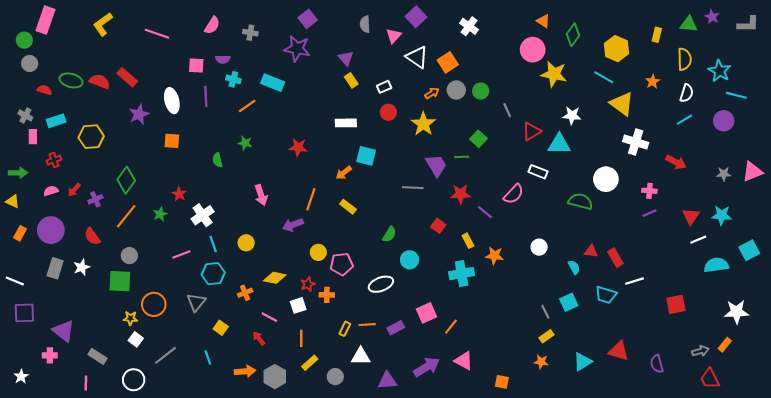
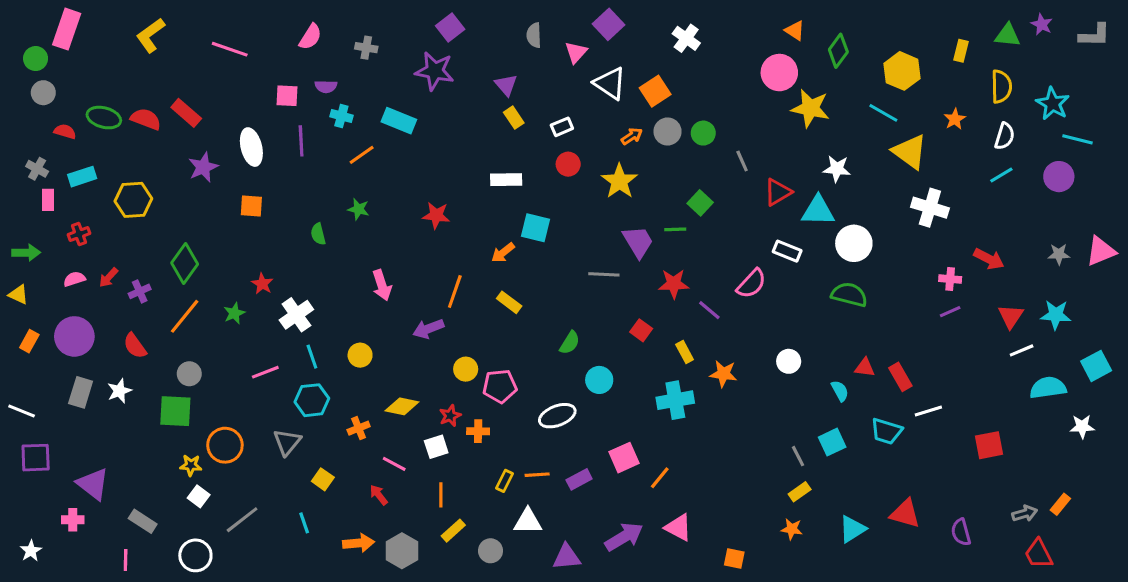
red arrow: (676, 162) -> (989, 259), moved
white circle: (606, 179) -> (854, 243), moved
white star: (736, 312) -> (1082, 427), moved, size x0.7

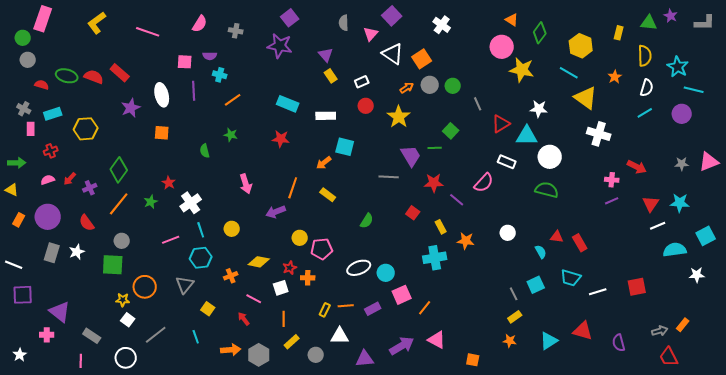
cyan rectangle: (399, 121) -> (288, 104), moved
cyan circle: (599, 380) -> (386, 273), moved
white line: (928, 411) -> (598, 292), moved

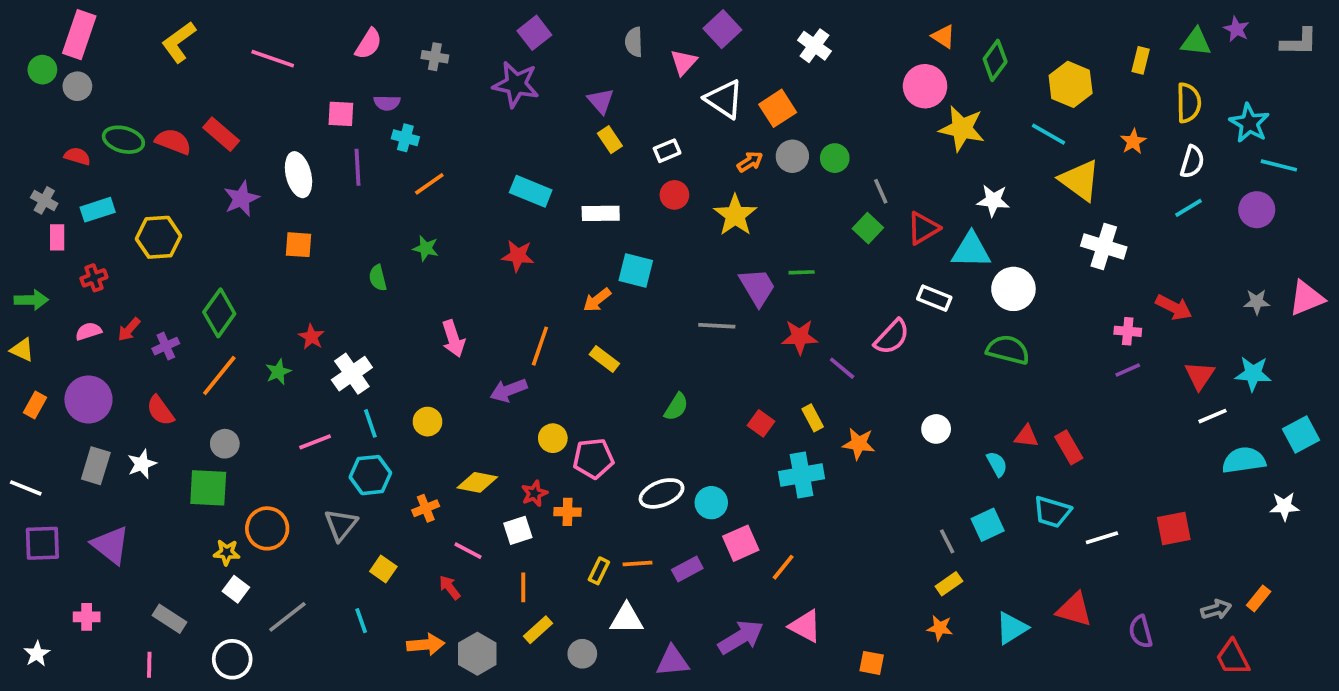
gray circle: (28, 60) -> (77, 86), moved
green square: (451, 131) -> (868, 228), moved
red square: (413, 213) -> (761, 423), moved
purple triangle: (60, 312) -> (111, 545), moved

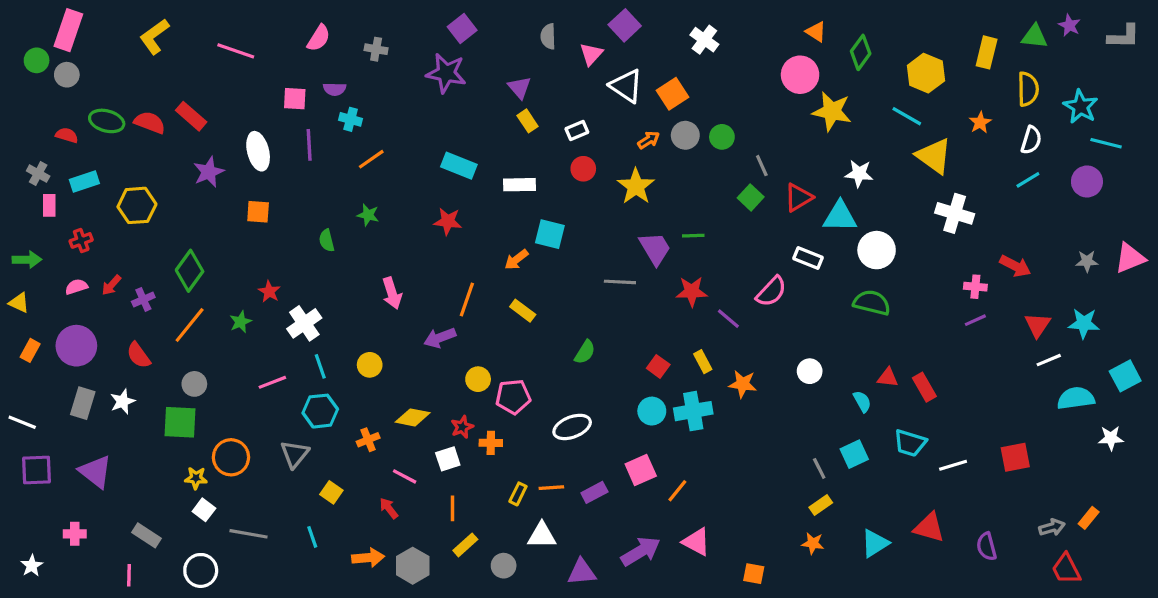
yellow rectangle: (1141, 60) -> (987, 52), size x1.4
cyan circle: (711, 503) -> (652, 411), moved
gray line: (287, 617) -> (249, 534), turned 48

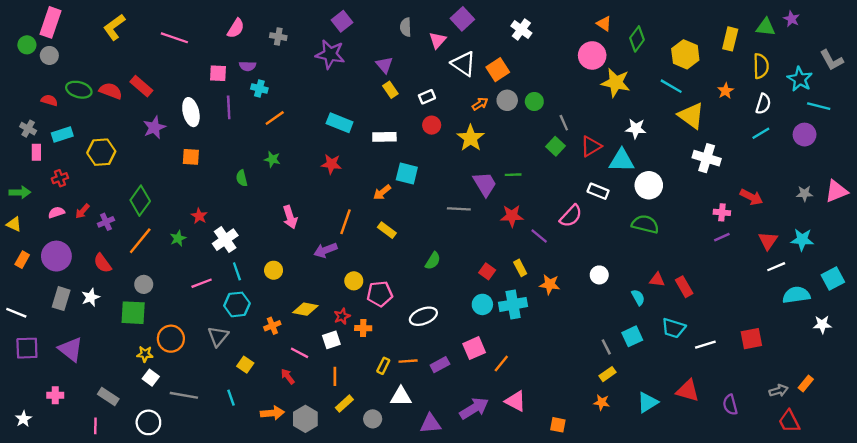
gray L-shape: (1124, 36) -> (832, 60), moved, turned 60

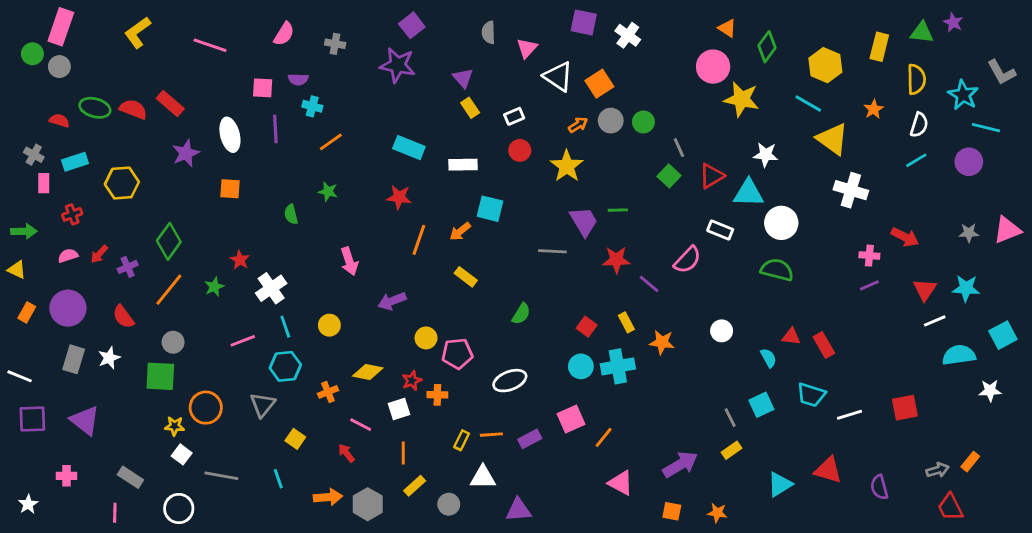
purple square: (462, 19) -> (584, 23), moved, turned -35
orange line: (346, 222) -> (419, 240), moved
orange star: (602, 402) -> (717, 513), moved
purple arrow: (474, 408) -> (680, 464), moved

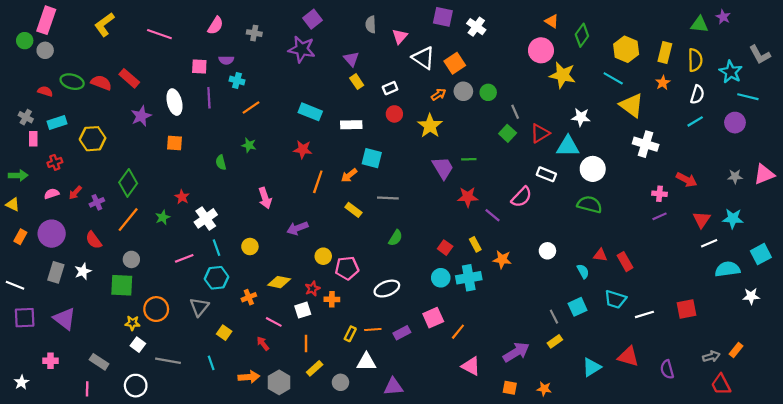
yellow rectangle: (879, 47) -> (665, 52), moved
gray line: (552, 251) -> (388, 198), moved

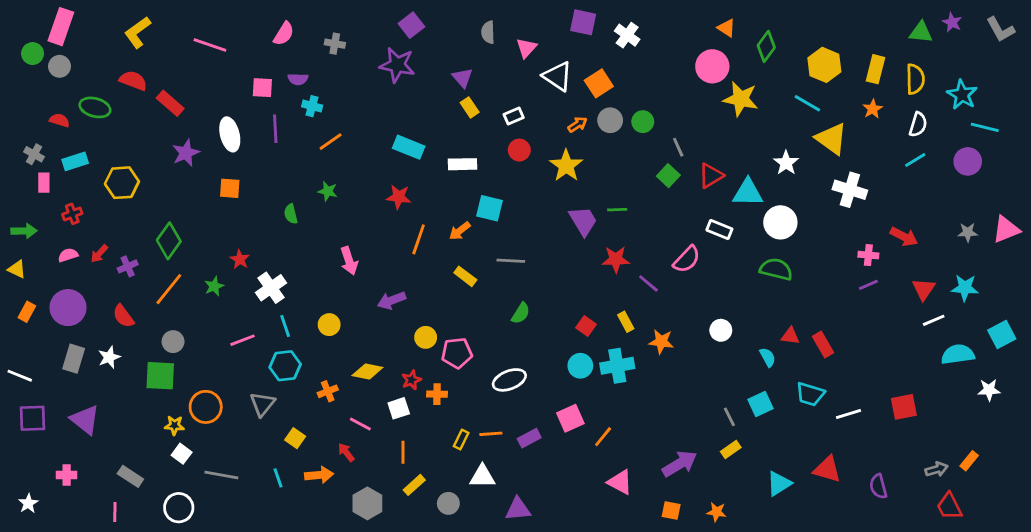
gray L-shape: (760, 55) -> (1000, 29), moved
red semicircle: (101, 83) -> (133, 81), moved
white star: (581, 117) -> (786, 163), moved, turned 30
orange arrow: (249, 377) -> (319, 475), moved

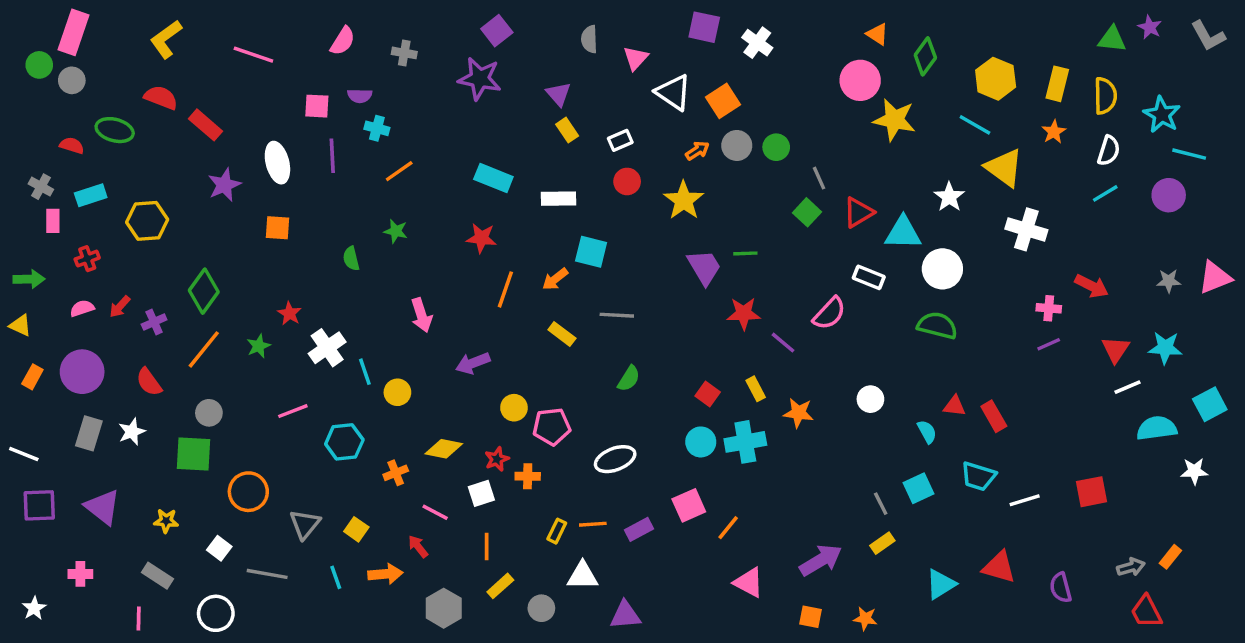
cyan line: (285, 326) -> (365, 372), moved
gray triangle: (262, 404) -> (305, 524), moved
yellow star: (174, 425) -> (166, 521), moved

